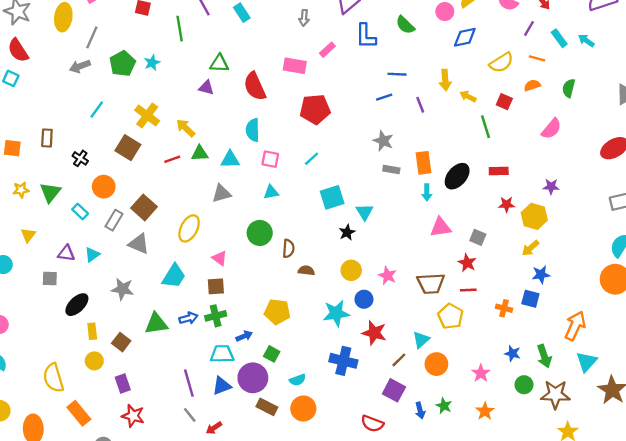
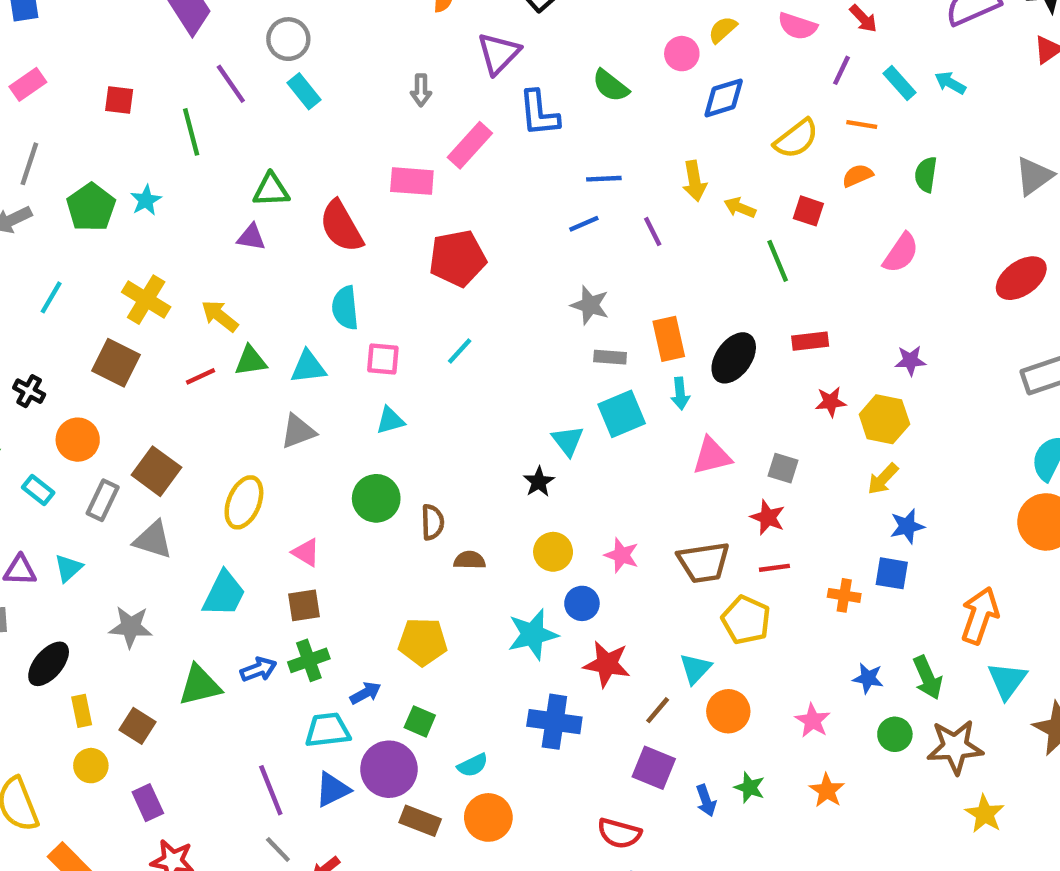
pink rectangle: (327, 50) -> (470, 145), size x1.5
cyan square: (332, 197) -> (622, 414), moved

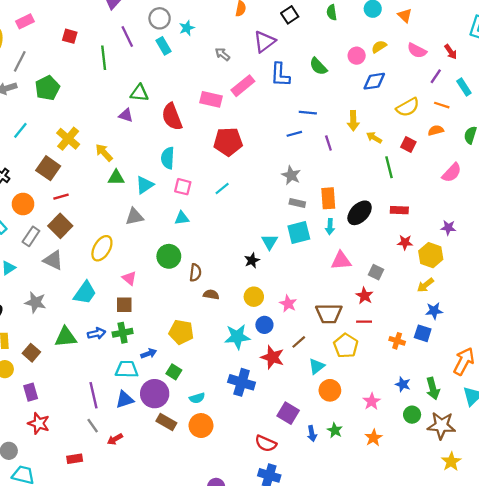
gray arrow: (421, 90) -> (222, 54), turned 120
cyan star: (146, 200) -> (187, 28), moved
cyan triangle: (308, 367) -> (145, 185), turned -36
red line: (201, 376) -> (61, 197), moved
brown line: (658, 710) -> (299, 342), moved

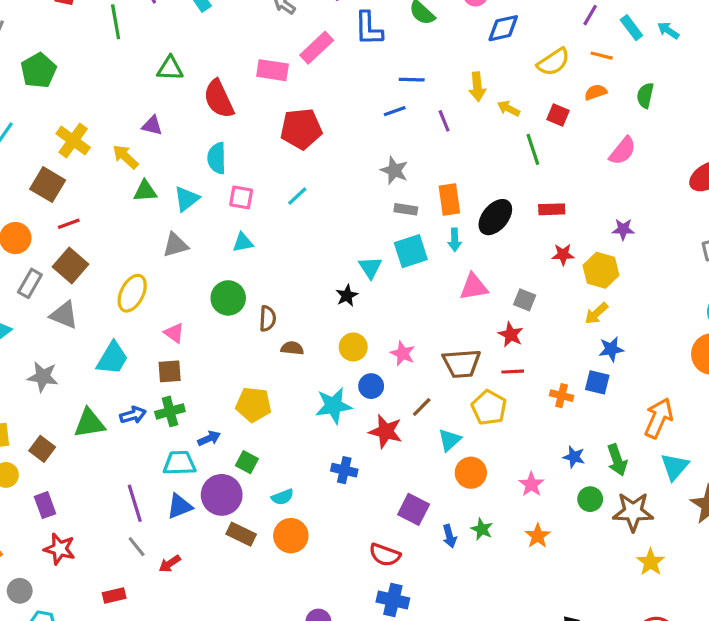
purple triangle: (126, 115) -> (152, 126), moved
blue cross: (242, 382) -> (344, 470), size x0.7

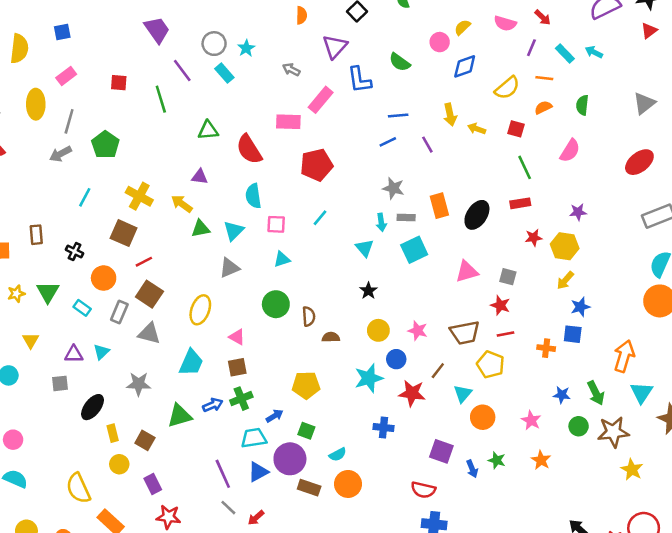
green line: (533, 149) -> (525, 167), moved
cyan arrow: (455, 240) -> (381, 222), moved
cyan triangle: (370, 267) -> (365, 248), moved

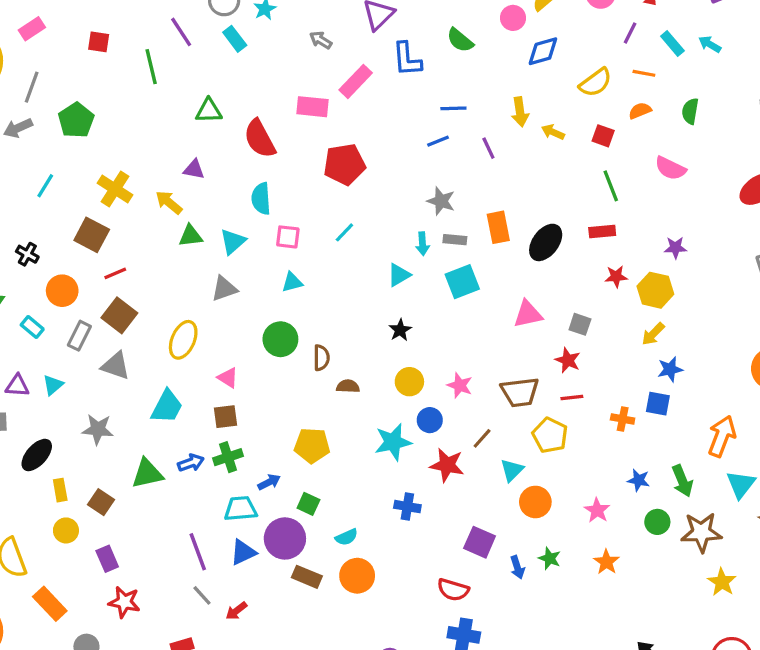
pink semicircle: (570, 151) -> (670, 168), turned 80
cyan triangle: (365, 248) -> (399, 275), turned 36

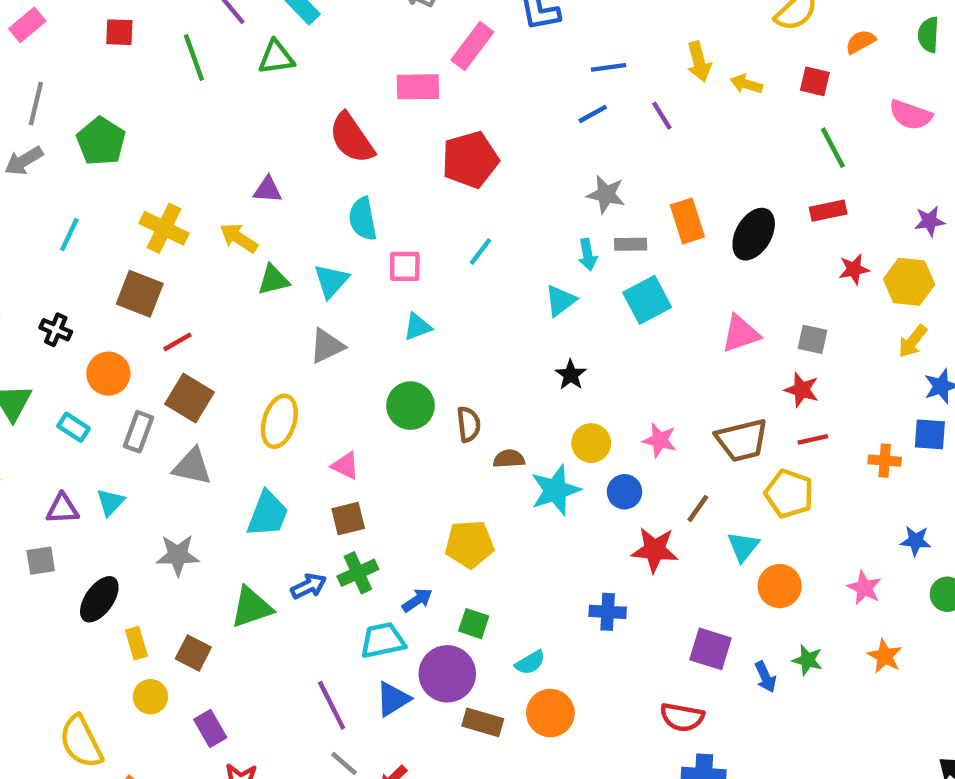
green triangle: (209, 111) -> (276, 57), moved
cyan star: (393, 442) -> (555, 490), moved

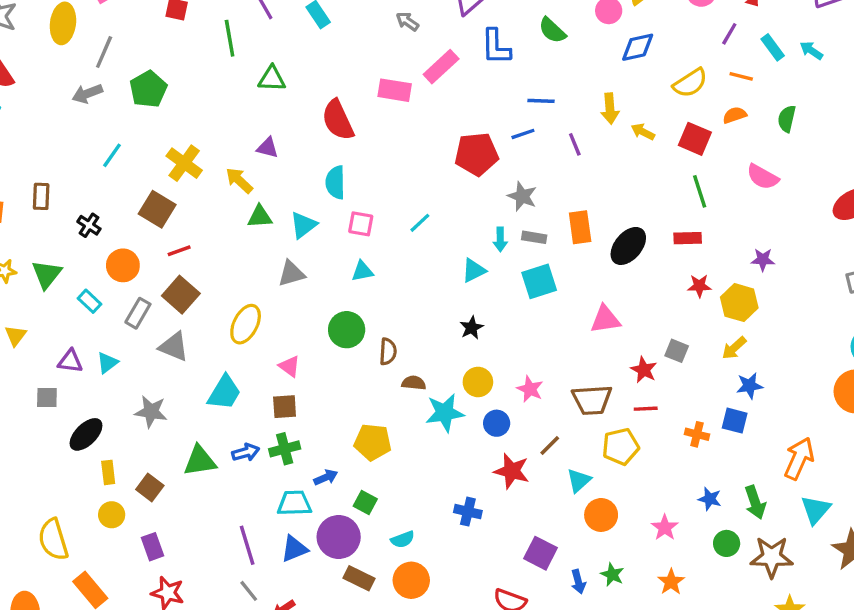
green triangle: (276, 57) -> (272, 79), moved
red square: (815, 81) -> (695, 139), size x1.4
red pentagon: (470, 160) -> (477, 154), moved
gray square: (812, 339) -> (677, 351), moved
yellow pentagon: (789, 494) -> (621, 447), turned 30

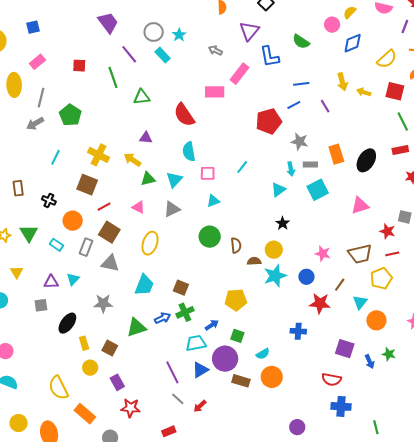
pink triangle: (289, 366) -> (138, 207), moved
yellow circle: (478, 382) -> (274, 250), moved
brown square: (285, 407) -> (181, 288), turned 35

